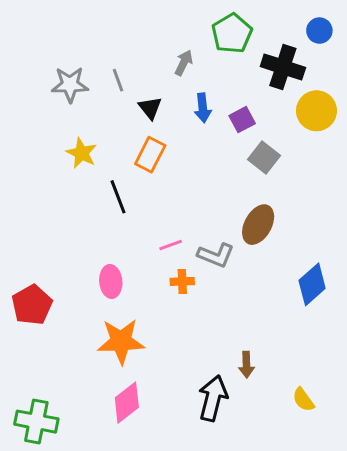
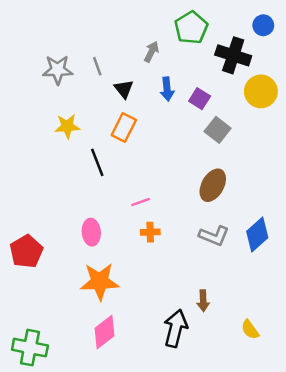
purple square: (242, 120) -> (200, 99), turned -30
yellow star: (82, 153) -> (67, 126), turned -30
gray L-shape: (216, 255) -> (214, 236), moved

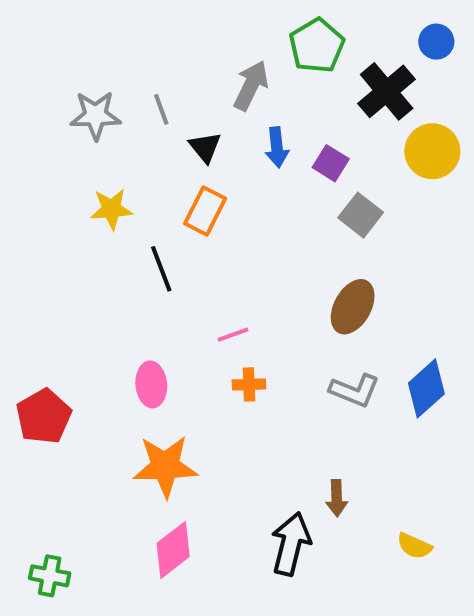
gray arrow: (151, 52) -> (251, 85), size x1.4
black cross: (233, 55) -> (387, 91), turned 32
yellow semicircle: (250, 330) -> (414, 546), turned -30
green cross: (30, 348) -> (50, 576), size x0.7

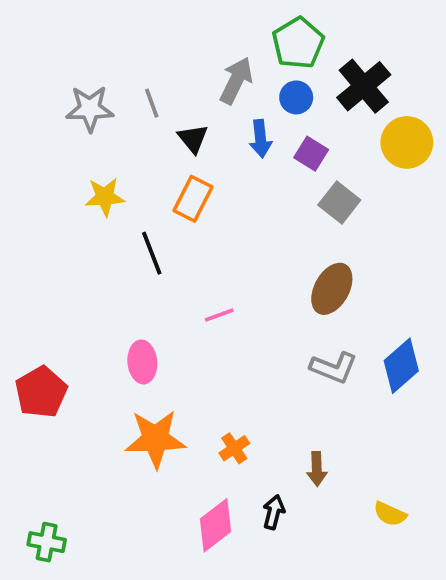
blue circle: (436, 42) -> (296, 97), moved
orange cross: (249, 384) -> (234, 448), moved, turned -32
black arrow: (291, 544) -> (274, 512), size x0.6
pink diamond: (173, 550) -> (215, 525), moved

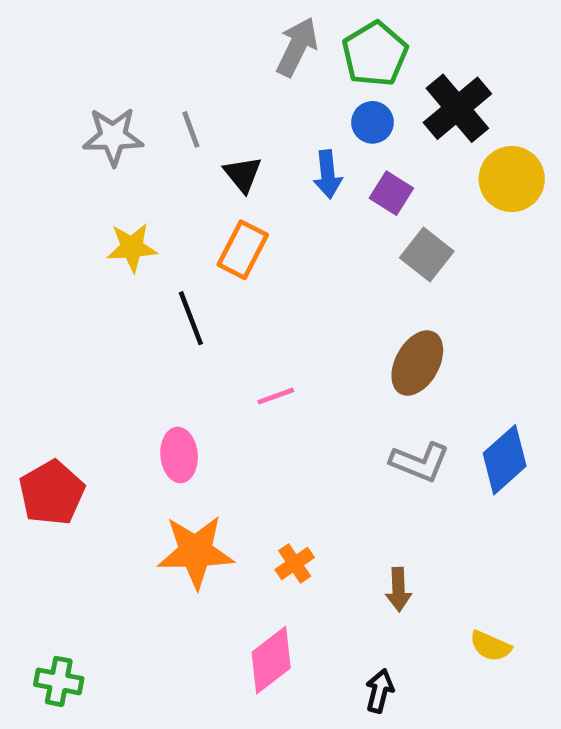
gray arrow: (236, 81) -> (297, 47), moved
black arrow: (274, 512) -> (380, 691), moved

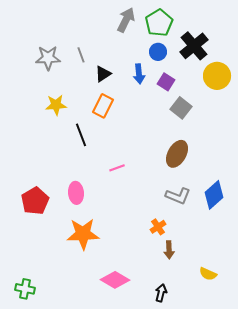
black triangle: (243, 174) -> (103, 74), turned 36
red pentagon: (52, 493) -> (35, 201), moved
orange cross: (295, 563) -> (158, 227), moved
pink diamond: (271, 660) -> (115, 280), turned 68

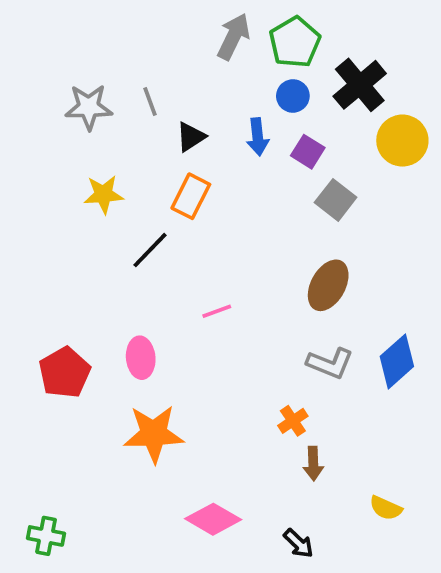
black line: (81, 135) -> (150, 250), turned 65
black arrow: (161, 293) -> (298, 543), turned 120

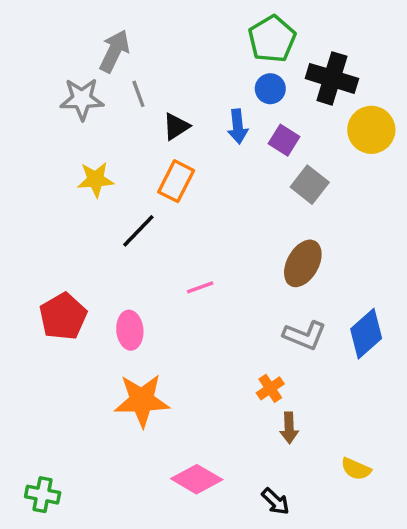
gray arrow: (233, 37) -> (114, 51), moved
black cross: (360, 85) -> (332, 78), turned -33
red pentagon: (65, 373) -> (63, 316), moved

